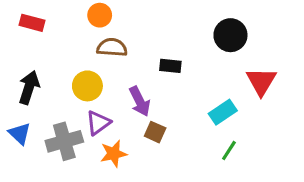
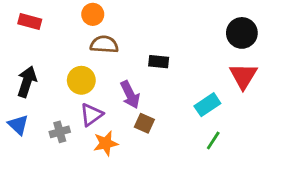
black circle: (230, 35) -> (242, 33), moved
gray cross: (64, 141) -> (60, 132), size x0.6

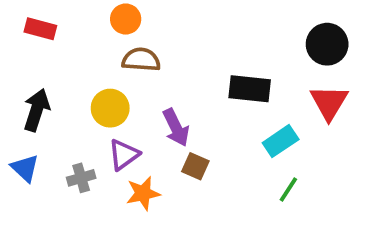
black rectangle: (159, 62) -> (250, 89), moved, size x1.5

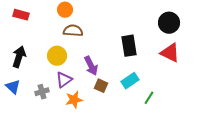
black rectangle: (250, 89) -> (129, 46), turned 75
red triangle: (329, 102) -> (170, 53), turned -35
cyan rectangle: (281, 141) -> (130, 81), moved

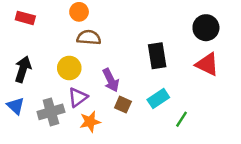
gray cross: (42, 92) -> (51, 112), size x1.5

